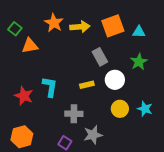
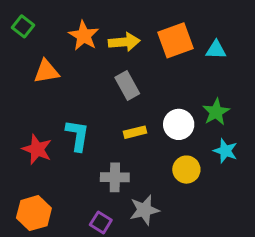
green square: (15, 29) -> (23, 26), moved
gray rectangle: (100, 57) -> (127, 85), moved
green star: (139, 62) -> (216, 112), moved
cyan star: (145, 109) -> (225, 151), moved

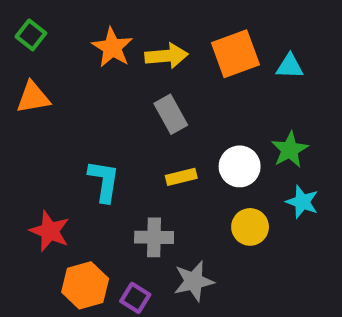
orange triangle: (46, 71) -> (33, 98), moved
red star: (37, 149) -> (50, 231), moved
orange hexagon: (34, 213) -> (85, 285), moved

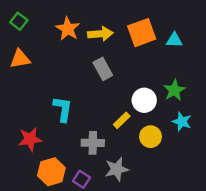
yellow rectangle: (181, 177) -> (122, 120), moved, turned -30
red star: (50, 231) -> (30, 139), turned -30

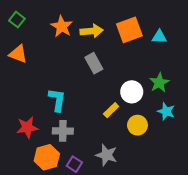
orange triangle: (20, 59) -> (18, 54), turned 30
gray cross: (93, 143) -> (63, 131), moved
gray star: (117, 169) -> (106, 155), turned 30

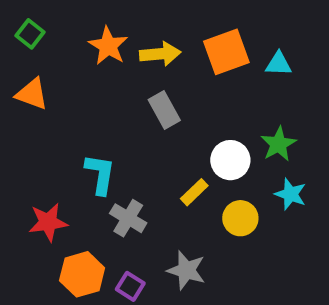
gray cross: (63, 131) -> (128, 218), moved, turned 30

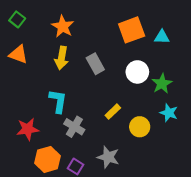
yellow arrow: (160, 54) -> (62, 58), moved, turned 105
white circle: (230, 160) -> (137, 72), moved

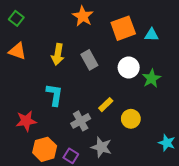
orange star: (63, 26) -> (83, 16), moved
cyan star: (169, 113) -> (167, 143), moved
gray cross: (74, 127) -> (81, 121), moved, turned 30

